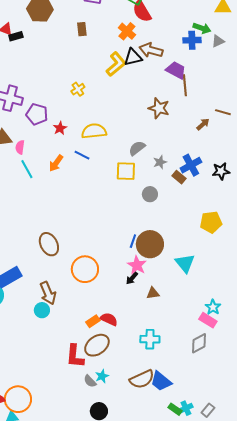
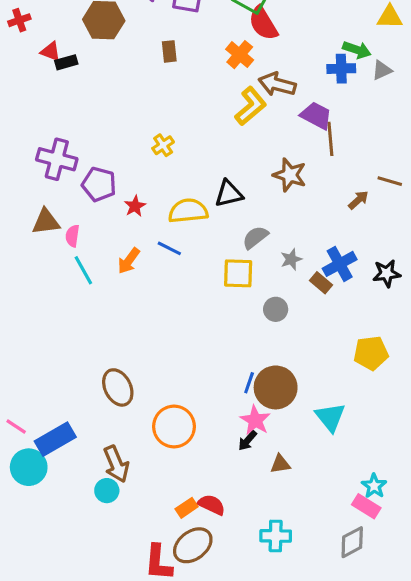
black triangle: (133, 57) -> (229, 194), moved
yellow L-shape: (116, 64) -> (251, 106), moved

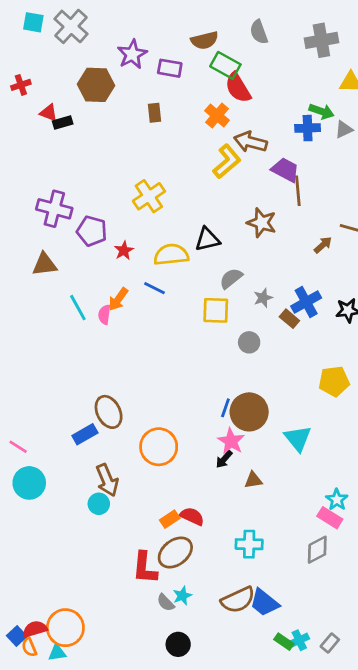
yellow cross: (163, 145) -> (149, 196), size x1.6
pink semicircle: (72, 236) -> (104, 315), moved
blue rectangle: (55, 439) -> (85, 434), moved, size x0.7

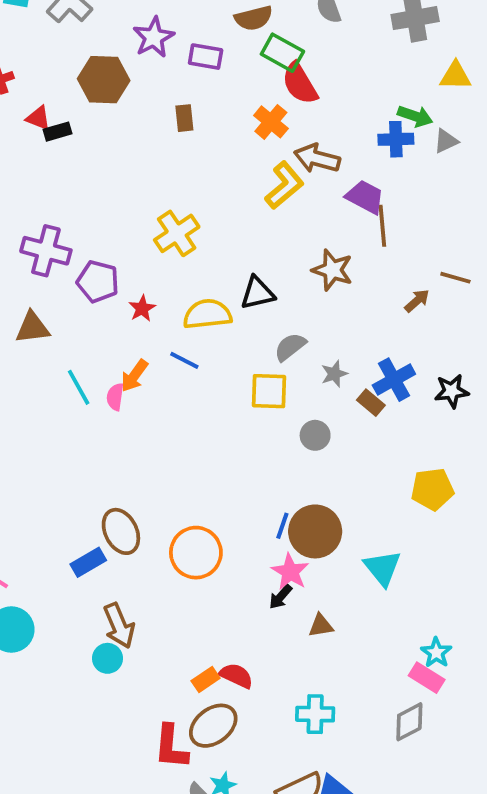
orange circle: (159, 447) -> (196, 553), moved

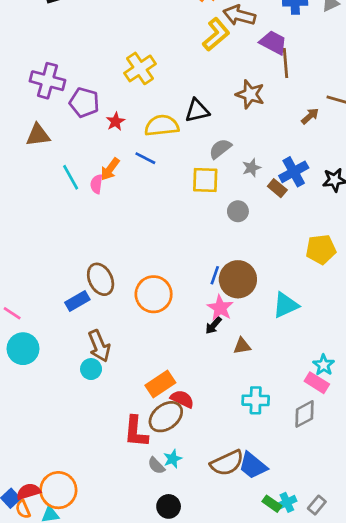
cyan triangle: (382, 568) -> (286, 305), turned 44
red semicircle: (236, 676) -> (182, 399), moved
orange rectangle: (206, 680) -> (160, 384), size x1.5
cyan cross: (315, 714) -> (256, 400), moved

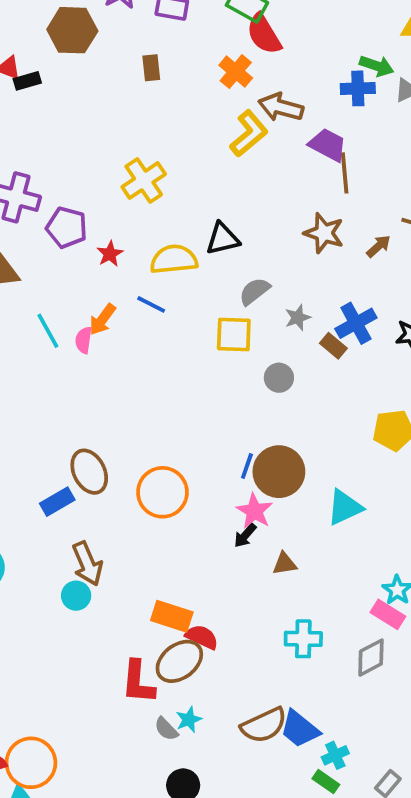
brown star: (250, 94) -> (324, 233), moved
orange rectangle: (160, 384) -> (172, 616), turned 52
cyan cross: (287, 502) -> (335, 755), moved

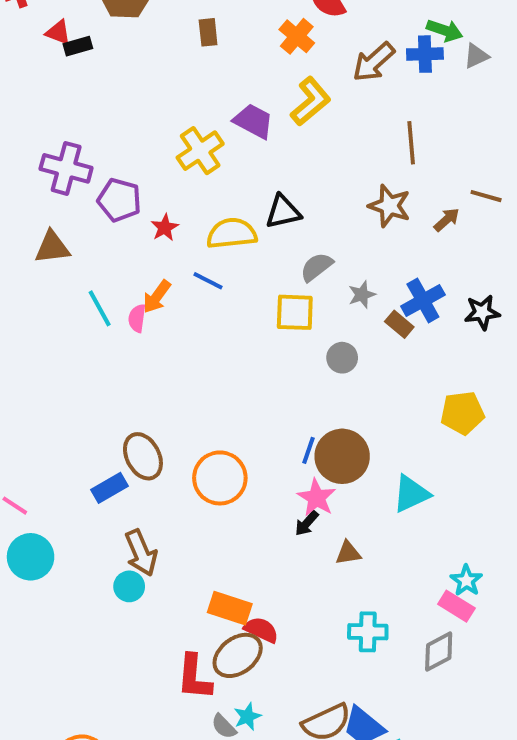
brown arrow: (281, 107) -> (374, 62), moved, turned -57
purple trapezoid: (328, 145) -> (253, 121), moved

